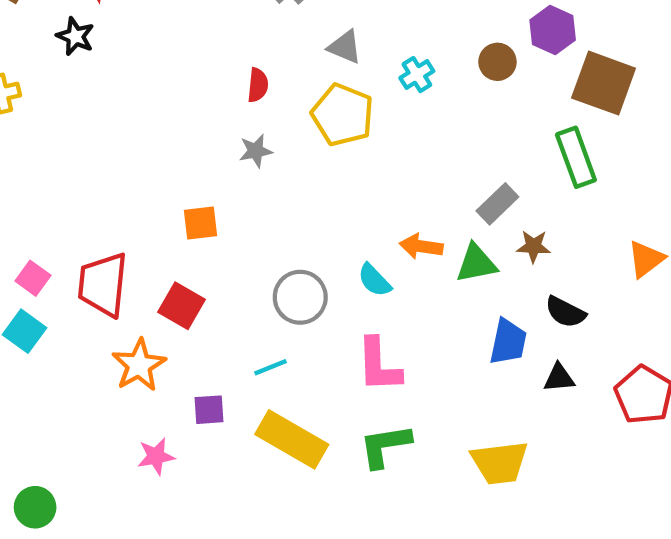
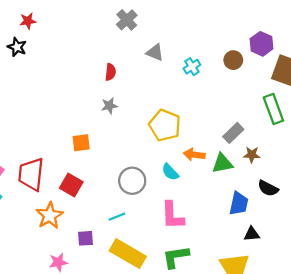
yellow pentagon: (343, 115) -> (165, 125), moved
black triangle: (559, 378) -> (252, 234), moved

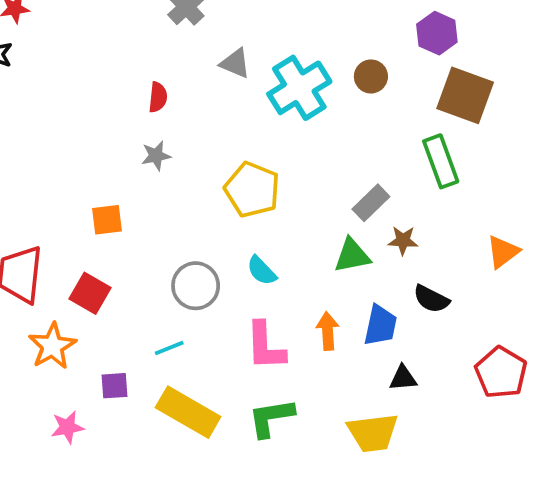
purple hexagon: (262, 44) -> (437, 33), moved
cyan cross: (192, 67) -> (299, 88), size x2.0
orange arrow: (194, 155) -> (328, 331), moved, turned 78

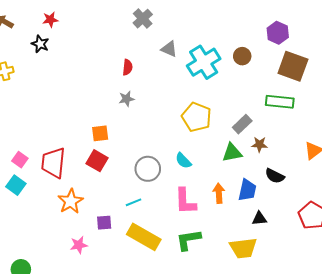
green rectangle: (441, 161) -> (280, 102), turned -64
yellow pentagon: (252, 190) -> (197, 117), moved
red square: (90, 293) -> (97, 161), moved

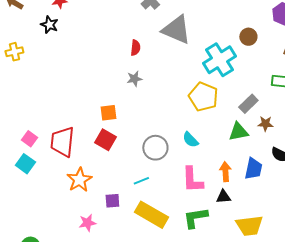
gray triangle: (169, 49) -> (176, 30), size x1.8
cyan cross: (204, 62) -> (219, 60), moved
black triangle: (259, 219) -> (223, 197), moved

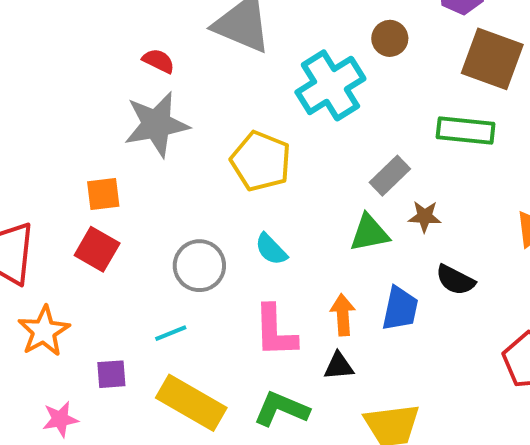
red semicircle: (135, 48) -> (158, 61), turned -70
gray star: (134, 79) -> (156, 124), size x2.0
yellow pentagon: (203, 97) -> (261, 161), moved
green L-shape: (195, 218) -> (281, 409), turned 32

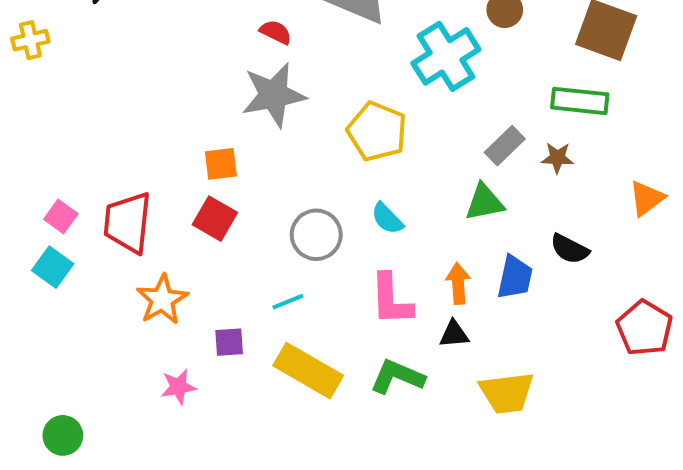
brown star: (425, 217) -> (557, 158), moved

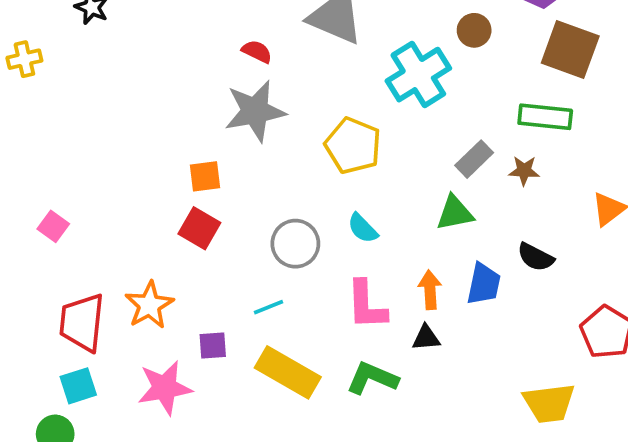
red trapezoid: (128, 223) -> (82, 322), moved
cyan square: (53, 267) -> (78, 386), moved, turned 36
pink star: (178, 387) -> (165, 388), size x1.6
yellow trapezoid: (507, 393) -> (549, 403), moved

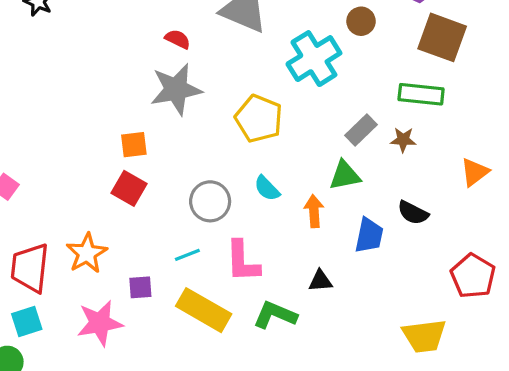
orange arrow: (430, 290) -> (314, 211), moved
pink L-shape: (366, 305) -> (243, 261), moved

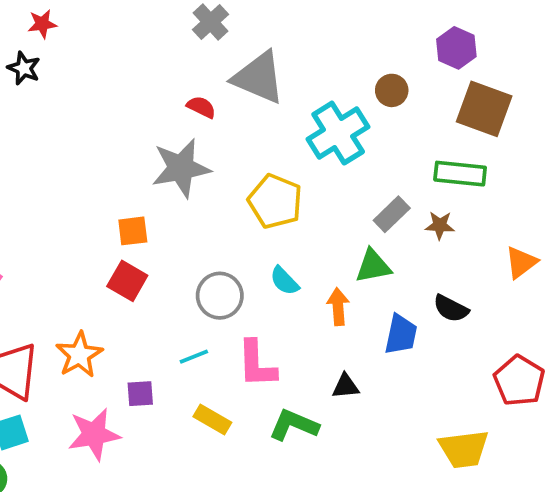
red semicircle: (178, 39) -> (201, 107), moved
yellow rectangle: (204, 310) -> (212, 419), size x0.6

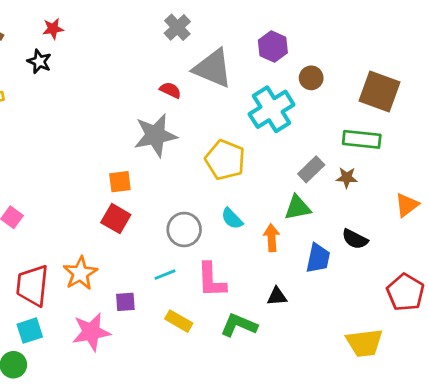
purple hexagon: (456, 48) -> (273, 46), moved

